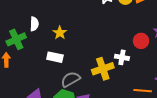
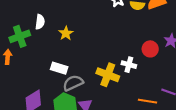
white rectangle: (55, 57) -> (59, 68), moved
yellow cross: (103, 69) -> (108, 75), turned 35

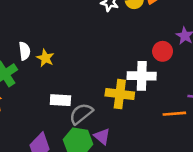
yellow star: (66, 33) -> (45, 58), moved
white cross: (129, 65) -> (142, 76), size x1.5

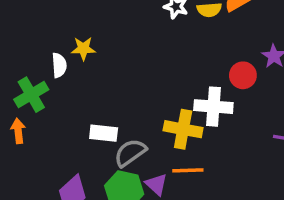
yellow star: (45, 58) -> (83, 49), moved, turned -30
orange line: (174, 114) -> (188, 170), moved

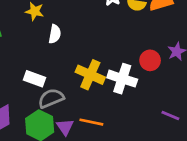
white semicircle: (59, 65) -> (55, 34), moved
yellow cross: (183, 129) -> (90, 75), moved

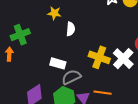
white cross: (122, 79) -> (123, 59), turned 30

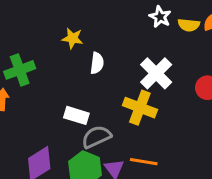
white cross: (123, 59) -> (156, 73), moved

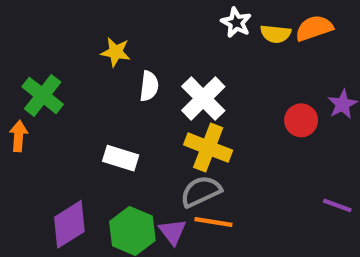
green cross: (20, 70) -> (43, 95), turned -32
white cross: (156, 73) -> (203, 98), moved
gray semicircle: (96, 137) -> (201, 191), moved

